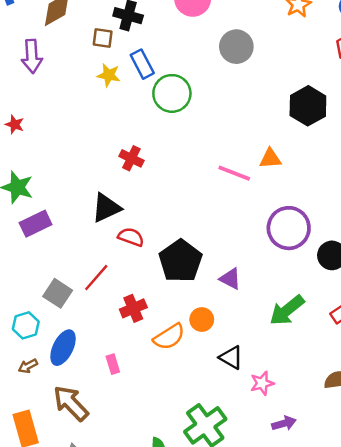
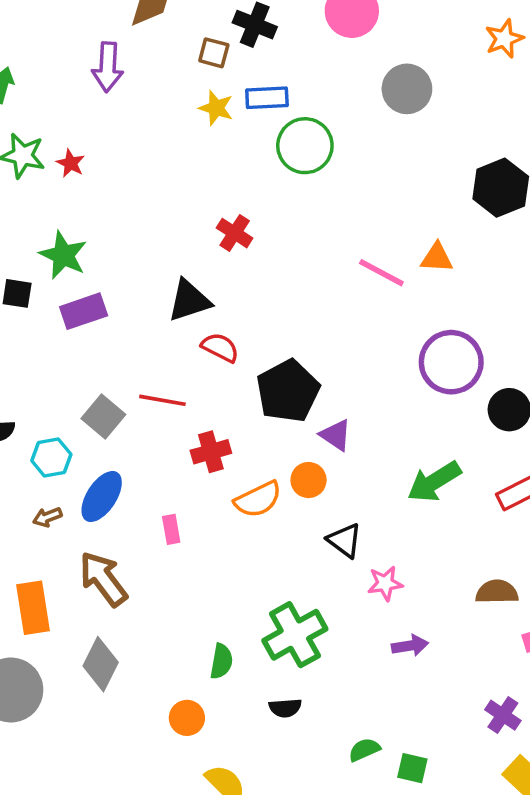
blue rectangle: (142, 64) -> (267, 98), turned -72
red line: (96, 278) -> (162, 400), turned 52
purple triangle: (230, 279) -> (336, 435), moved

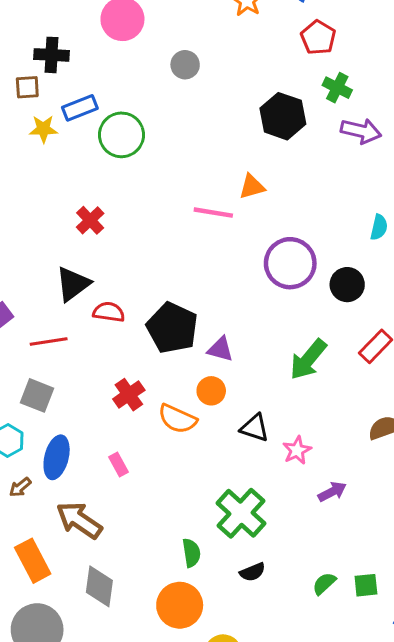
gray circle: (407, 89) -> (185, 65), size x0.7
red cross: (235, 233) -> (90, 220), turned 32
red line: (162, 400) -> (49, 342), moved
orange semicircle: (258, 499) -> (177, 419), turned 69
orange circle: (187, 718) -> (180, 605), size x1.6

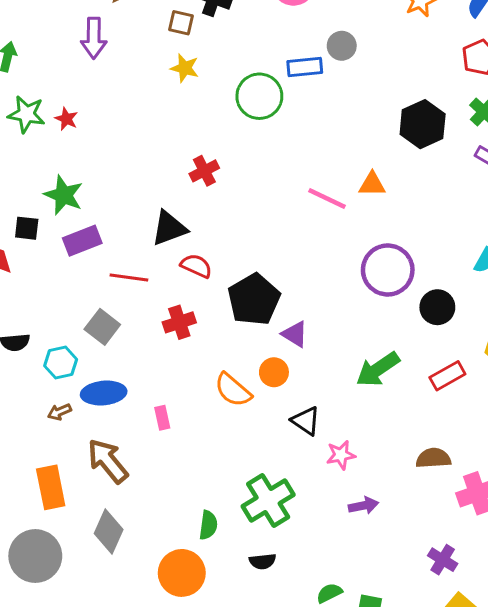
blue rectangle: (80, 108) -> (305, 67), moved
red cross: (129, 395) -> (179, 322), moved
blue ellipse: (57, 457) -> (104, 393), turned 54

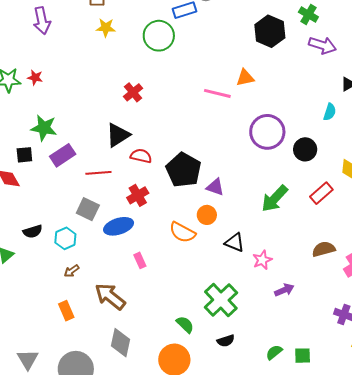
blue ellipse: (104, 393) -> (119, 226), moved
orange rectangle: (51, 487) -> (66, 311), moved, size x0.7
green semicircle: (208, 525) -> (185, 324), turned -42

